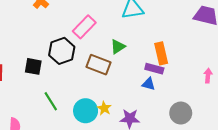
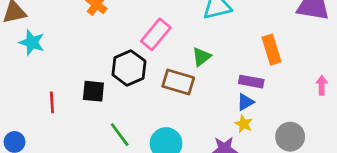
orange rectangle: (161, 53) -> (271, 50), moved
blue triangle: (149, 84) -> (245, 102), turned -40
yellow star: (104, 108) -> (244, 124), moved

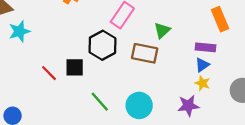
cyan star: (32, 42) -> (19, 31), turned -30
red line: (52, 102) -> (49, 73), moved, turned -36

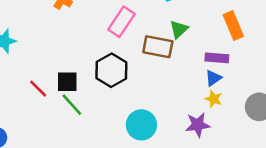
green triangle: (162, 30) -> (179, 29), moved
black hexagon: (102, 45) -> (111, 70), moved
brown rectangle: (145, 53) -> (158, 47), moved
green line: (100, 102) -> (72, 105), moved

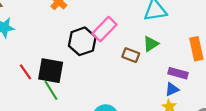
brown rectangle: (158, 47) -> (131, 55), size x0.7
black hexagon: (111, 70) -> (82, 41), moved
black square: (67, 82) -> (51, 71), size x1.4

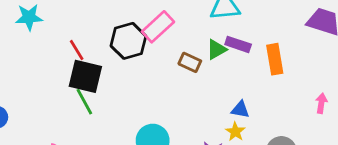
red line: (25, 72) -> (77, 50), moved
purple rectangle: (178, 73) -> (238, 44), moved
blue triangle: (172, 89) -> (240, 110), turned 32

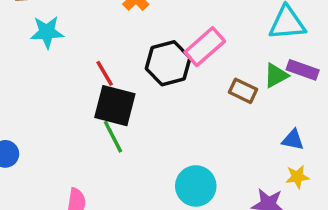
blue triangle: (240, 110) -> (293, 140), moved
yellow star: (235, 132) -> (297, 177), turned 30

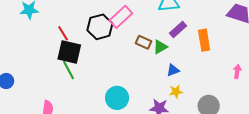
purple rectangle: (303, 70) -> (178, 30), turned -60
green triangle: (276, 76) -> (160, 47), moved
blue triangle: (293, 140) -> (173, 70), turned -32

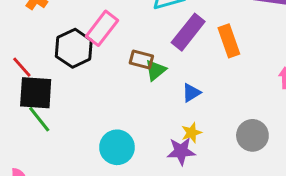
purple rectangle: (178, 30) -> (188, 32), size x1.4
green triangle: (160, 47) -> (156, 70), moved
yellow star: (176, 92) -> (191, 133), moved

